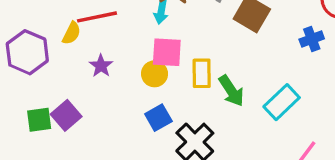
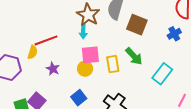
green arrow: (231, 91) -> (134, 56), moved
blue square: (158, 118) -> (79, 98), moved

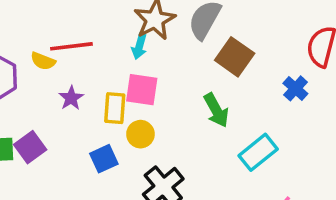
blue cross: (174, 34) -> (295, 88), turned -32
yellow semicircle: (32, 52) -> (43, 61), turned 80
yellow rectangle: (113, 64) -> (115, 108), moved
yellow circle: (85, 69) -> (140, 134), moved

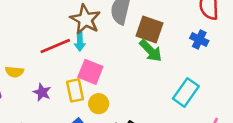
red line: (71, 46) -> (55, 46), moved
pink square: (142, 90) -> (90, 72), turned 30
green arrow: (216, 110) -> (151, 51), moved

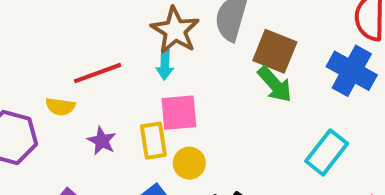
blue cross: (199, 40) -> (352, 71), size x1.6
red line: (55, 46) -> (98, 73), moved
pink square: (90, 72) -> (179, 113), turned -30

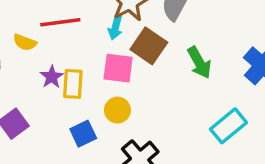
brown square: (275, 51) -> (149, 46), moved
yellow rectangle: (153, 141) -> (73, 84), moved

